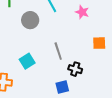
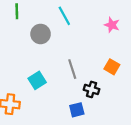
pink star: (82, 12) -> (112, 25), moved
orange square: (99, 43) -> (112, 67), moved, turned 32

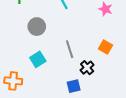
gray circle: (41, 34) -> (37, 27), moved
black cross: (91, 89) -> (87, 68), turned 32

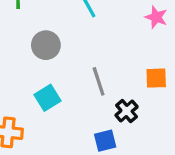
orange square: (105, 47) -> (156, 78), turned -32

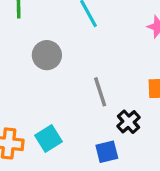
cyan square: (48, 98) -> (49, 138), moved

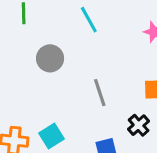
black cross: (128, 122) -> (139, 125), moved

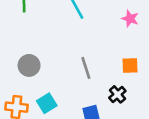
gray circle: (50, 58) -> (29, 65), moved

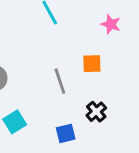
orange square: (130, 65) -> (92, 64), moved

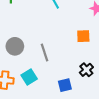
gray line: (60, 81) -> (44, 52), moved

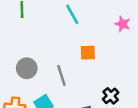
orange square: (83, 36) -> (88, 53), moved

